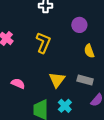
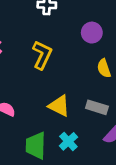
yellow triangle: (57, 80) -> (59, 106), turned -42

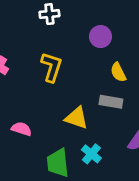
gray rectangle: (97, 107) -> (111, 102), moved

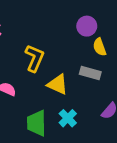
purple circle: (100, 37) -> (87, 26), moved
yellow L-shape: (52, 67) -> (34, 58), moved

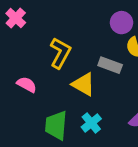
gray rectangle: (90, 73) -> (110, 65), moved

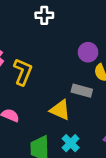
yellow L-shape: (60, 53) -> (23, 72), moved

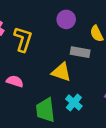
purple circle: (88, 52) -> (66, 19), moved

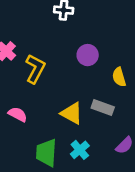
gray rectangle: (80, 52) -> (103, 107), moved

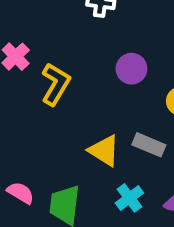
pink semicircle: (18, 114) -> (21, 193), moved
cyan cross: (80, 150) -> (129, 198), moved

